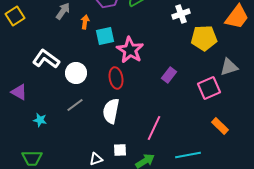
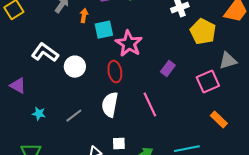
yellow pentagon: (204, 38) -> (203, 32), turned 30
gray line: (75, 105) -> (74, 116), moved
pink line: (154, 128) -> (150, 105), moved, turned -50

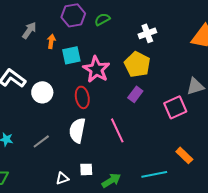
yellow pentagon: (203, 32) -> (137, 64), moved
orange rectangle: (219, 120) -> (184, 155), moved

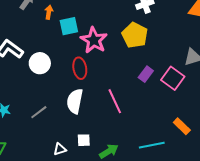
purple rectangle: (135, 94) -> (146, 74), moved
pink square: (175, 107) -> (173, 78), turned -30

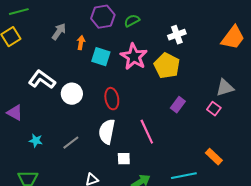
cyan square: (69, 26) -> (101, 57), turned 30
pink star: (94, 40) -> (134, 57), moved
pink square: (173, 78) -> (214, 109), moved, size x0.6
white square: (84, 140) -> (124, 159), moved

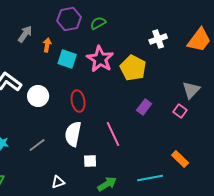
white cross: (177, 35) -> (158, 39), moved
gray triangle: (225, 88) -> (191, 90), turned -30

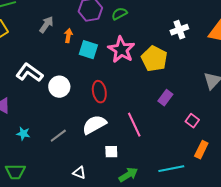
pink square: (180, 111) -> (192, 121), moved
white semicircle: (73, 134) -> (94, 125), turned 50
orange rectangle: (180, 159) -> (201, 150), turned 72
white triangle: (58, 182) -> (79, 173), turned 40

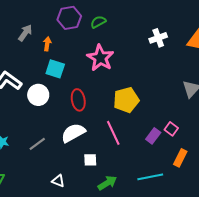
cyan square: (88, 50) -> (55, 69), moved
yellow pentagon: (154, 59) -> (126, 100), moved, turned 30
purple rectangle: (165, 98) -> (153, 136), moved

